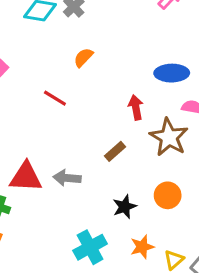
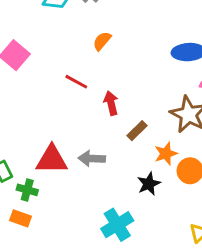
red arrow: (136, 107) -> (111, 103), moved
orange star: (142, 247) -> (166, 154), moved

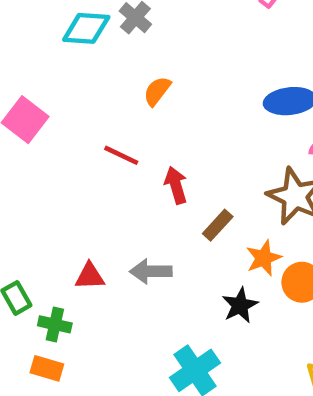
red triangle: (52, 160) -> (90, 276), size x0.6

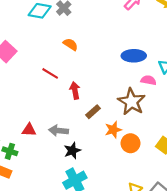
orange semicircle: (157, 91) -> (71, 44), turned 80
black star: (240, 305) -> (72, 151), moved

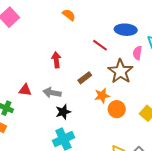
red line: (50, 73) -> (100, 45), moved
pink semicircle: (148, 80) -> (137, 53), turned -96
red arrow: (75, 90) -> (56, 60), moved

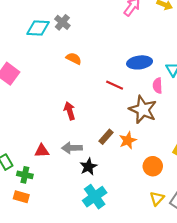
brown rectangle: (85, 78) -> (106, 137), moved
orange circle: (117, 109) -> (153, 166), moved

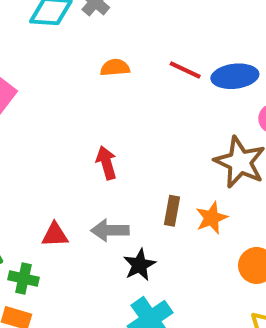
orange semicircle: (74, 59) -> (115, 68), turned -32
red line: (115, 85) -> (185, 70), moved
brown rectangle: (106, 137) -> (172, 211), turned -32

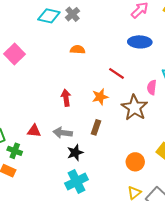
red line: (185, 70) -> (116, 73), moved
blue ellipse: (235, 76) -> (140, 42), moved
orange star: (212, 218) -> (100, 97), moved

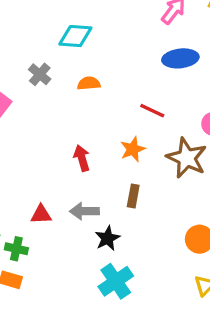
gray cross: (72, 14) -> (40, 74), moved
cyan diamond: (49, 16) -> (75, 36), moved

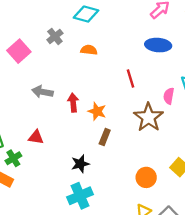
red line: (152, 111) -> (131, 78), turned 36
orange star: (133, 149) -> (97, 111), moved, turned 30
gray arrow: (84, 211) -> (43, 92), moved
green cross: (16, 249) -> (13, 158), turned 35

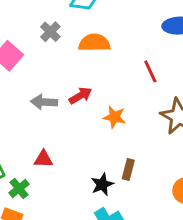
orange semicircle: (89, 50) -> (94, 43), size x1.5
red arrow: (73, 103) -> (80, 96), moved, turned 72
brown rectangle: (105, 137) -> (128, 169), moved

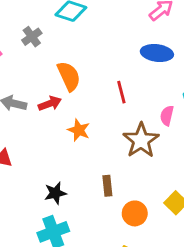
orange semicircle: (94, 43) -> (69, 76), moved, turned 56
brown rectangle: (128, 169) -> (107, 186), moved, turned -30

